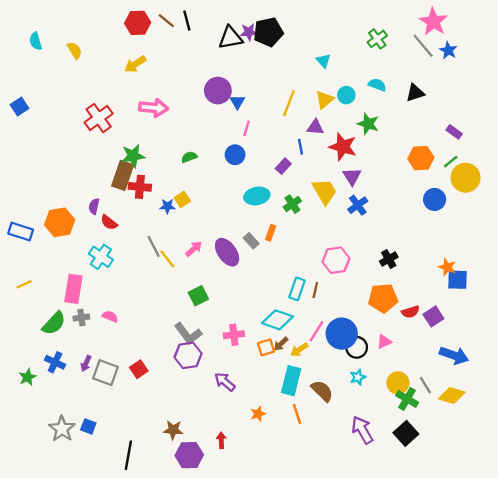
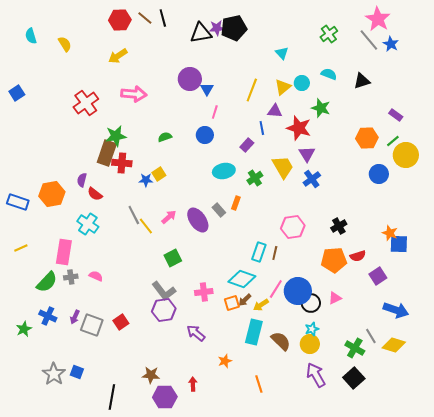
red semicircle: (410, 312) -> (358, 256), moved
yellow circle: (398, 383) -> (310, 344), moved
orange line: (297, 414) -> (259, 384), moved

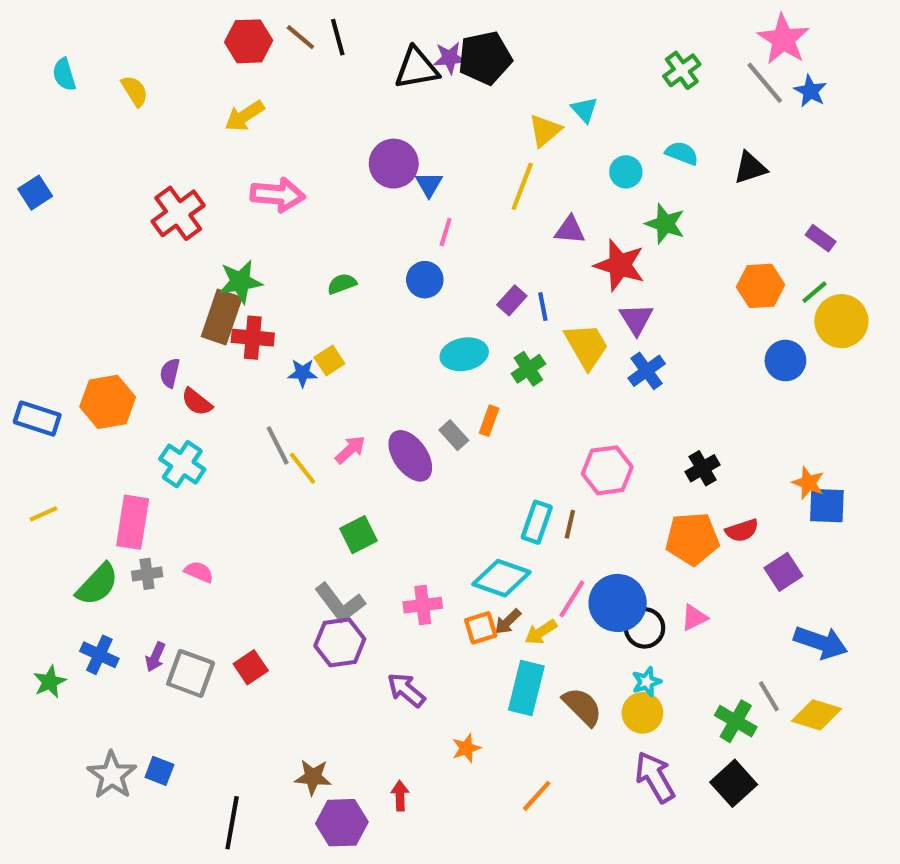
yellow triangle: (283, 87) -> (545, 130), moved
blue line: (262, 128) -> (543, 307), moved
orange line: (259, 384) -> (537, 796), turned 60

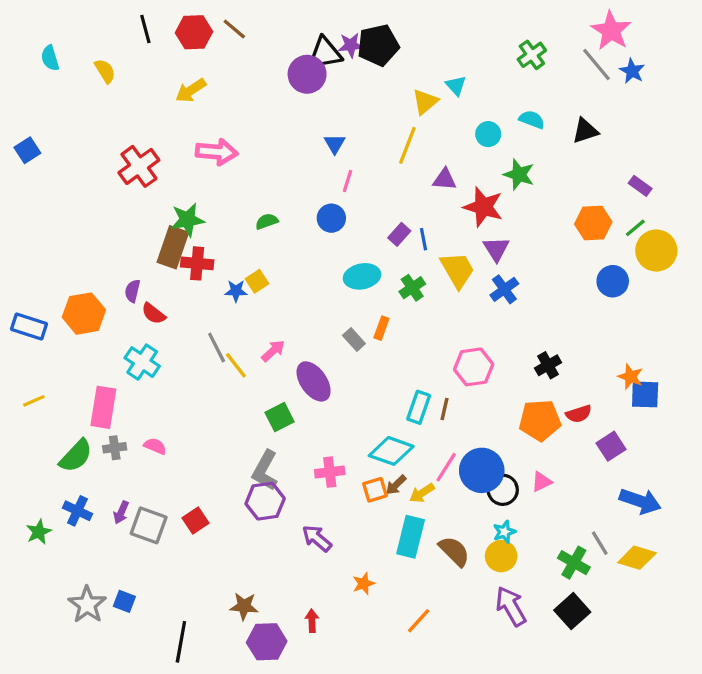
black line: (338, 37) -> (145, 29), moved
purple circle: (394, 164) -> (307, 74), moved
purple ellipse: (410, 456) -> (314, 381), moved
gray L-shape: (340, 603) -> (265, 470), turned 66

